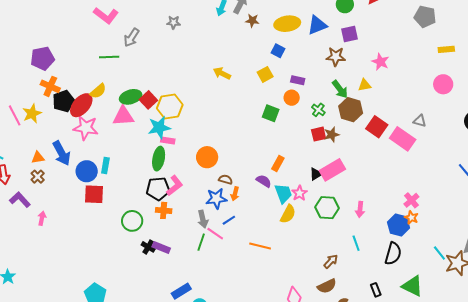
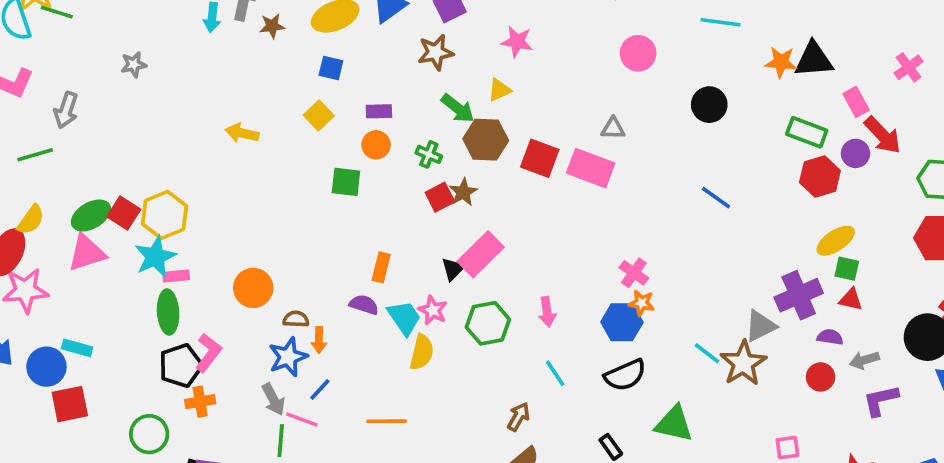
cyan rectangle: (105, 165) -> (77, 348), turned -70
black semicircle: (393, 254) -> (625, 375), turned 65

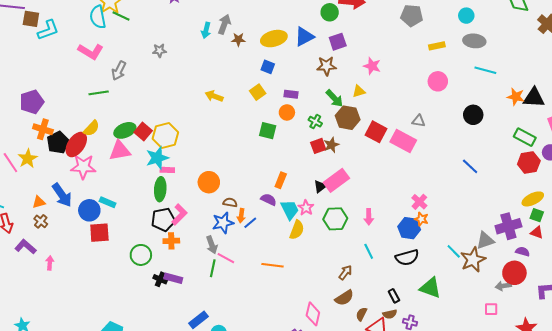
gray arrow: (864, 360) -> (503, 286), moved
red circle: (821, 377) -> (514, 273), size x1.5
blue line: (320, 390) -> (250, 223), moved

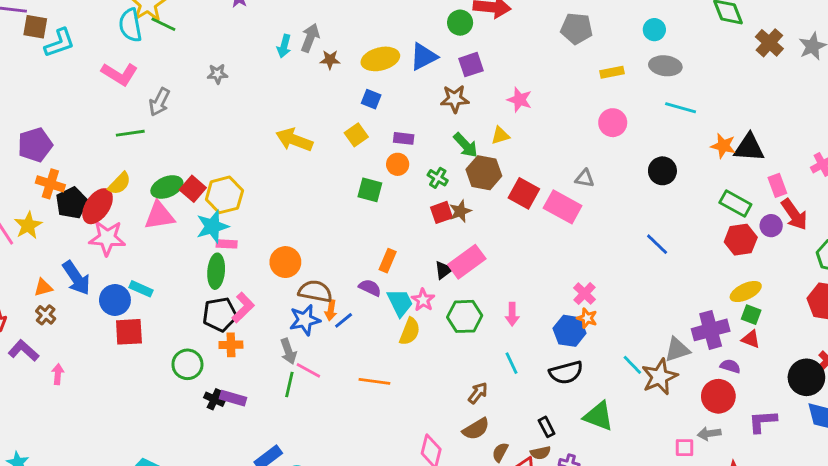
yellow arrow: (214, 96) -> (294, 140), size x1.4
brown semicircle: (230, 202) -> (315, 291), size x1.6
gray arrow: (503, 286) -> (709, 434), moved

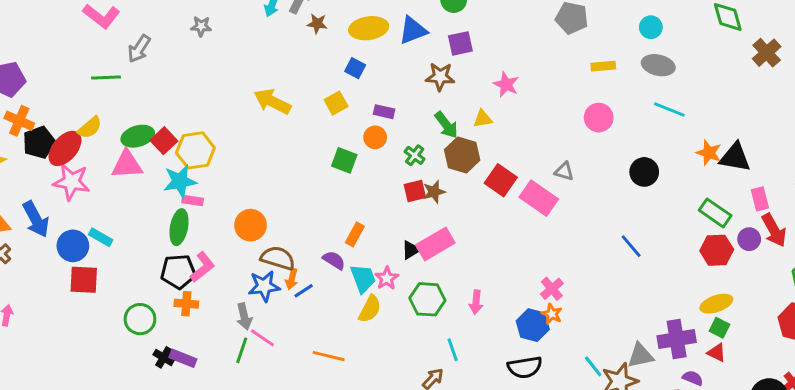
cyan line: (511, 363) -> (453, 350), moved

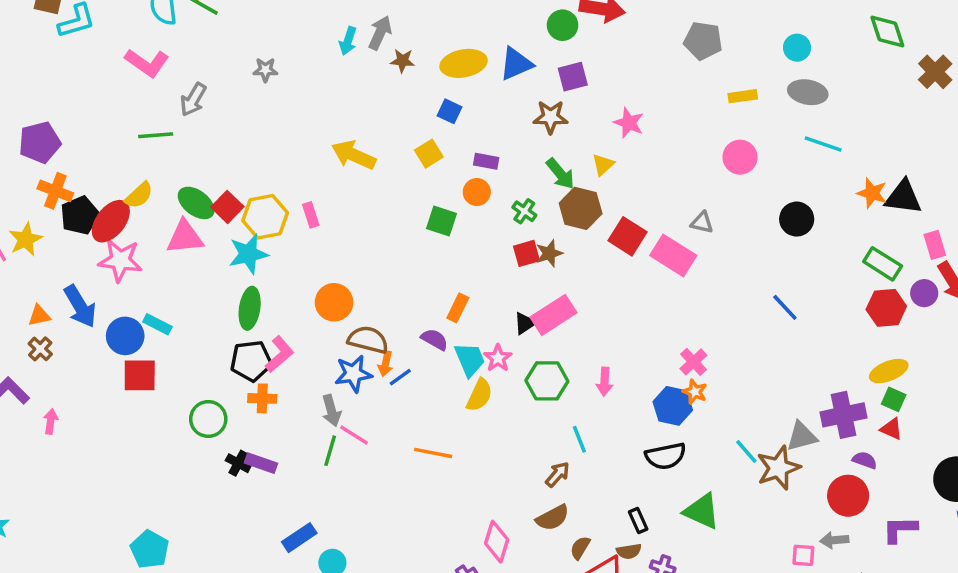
yellow triangle: (483, 119) -> (603, 165), turned -30
green ellipse: (138, 136) -> (196, 203), turned 56
pink rectangle: (193, 201) -> (311, 215), moved, turned 66

